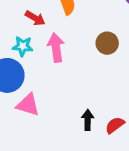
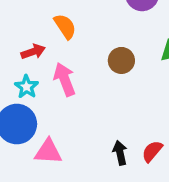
red arrow: (35, 18) -> (33, 52), turned -36
cyan star: (23, 46) -> (27, 87), turned -30

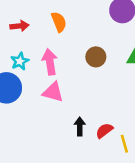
red arrow: (33, 52) -> (19, 26), moved
pink triangle: (48, 152) -> (53, 92), moved

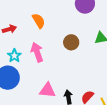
pink triangle: (53, 92) -> (47, 90), moved

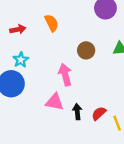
pink arrow: (37, 52) -> (65, 75), moved

